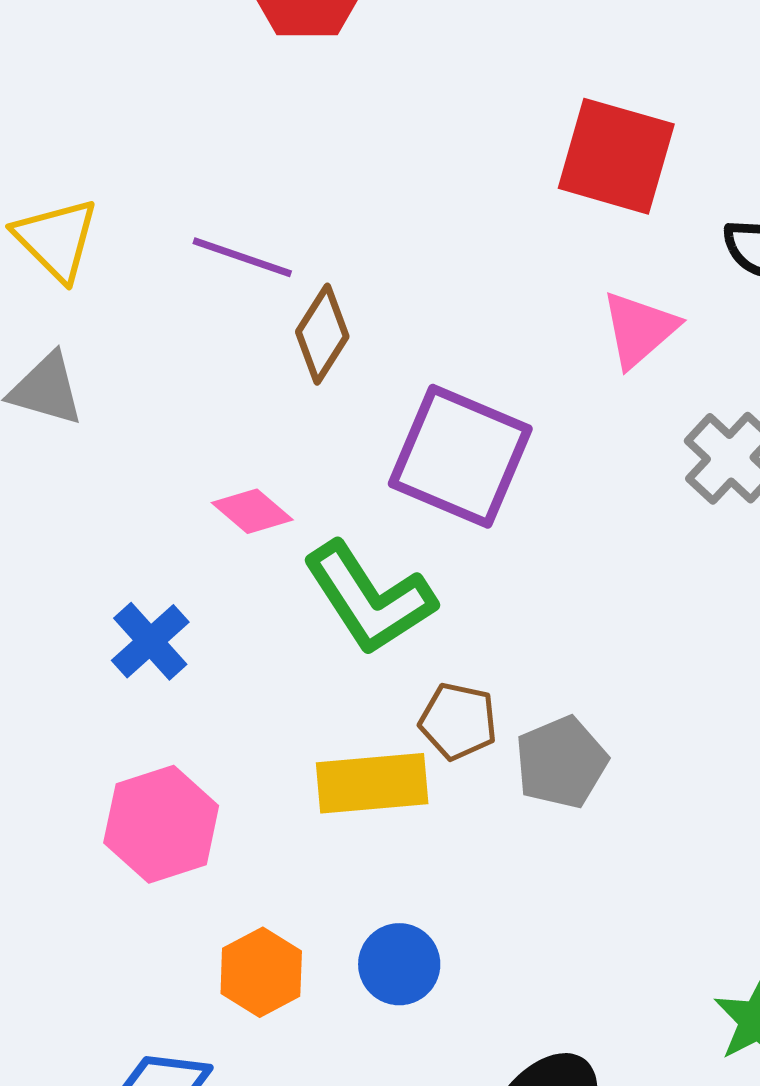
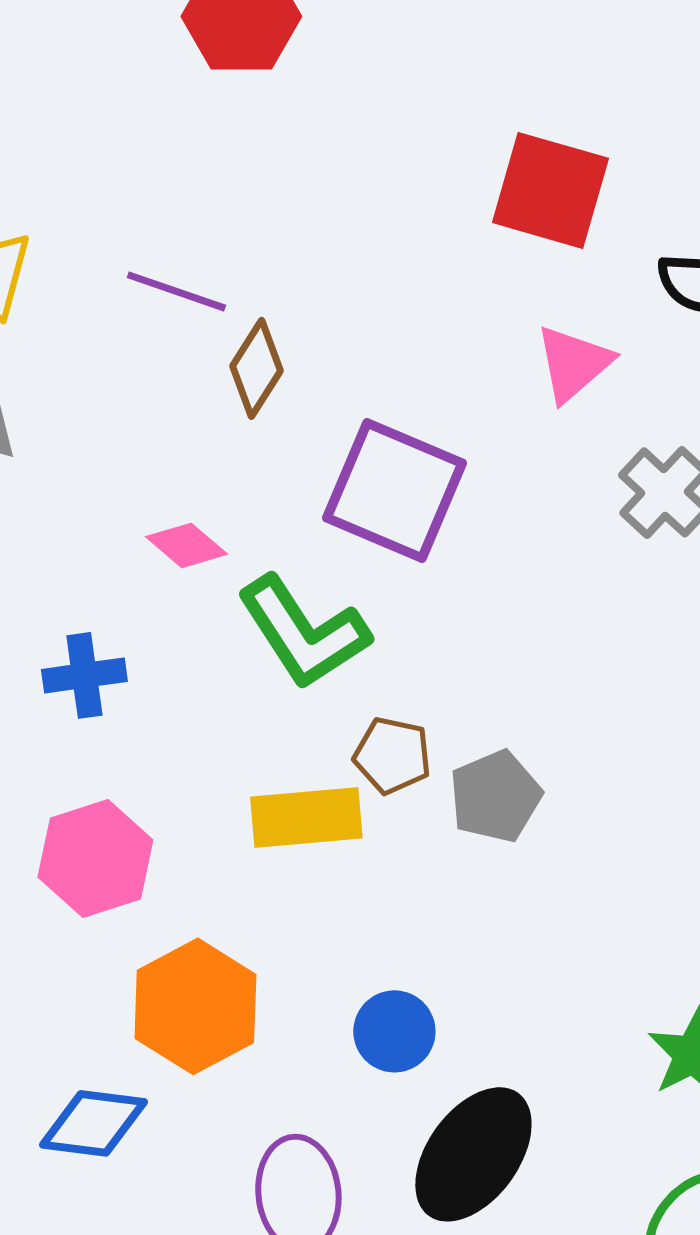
blue cross: (150, 641) -> (84, 675), turned 34
blue circle: (399, 964) -> (394, 1031), moved
orange hexagon: (261, 972) -> (195, 1006), size x1.5

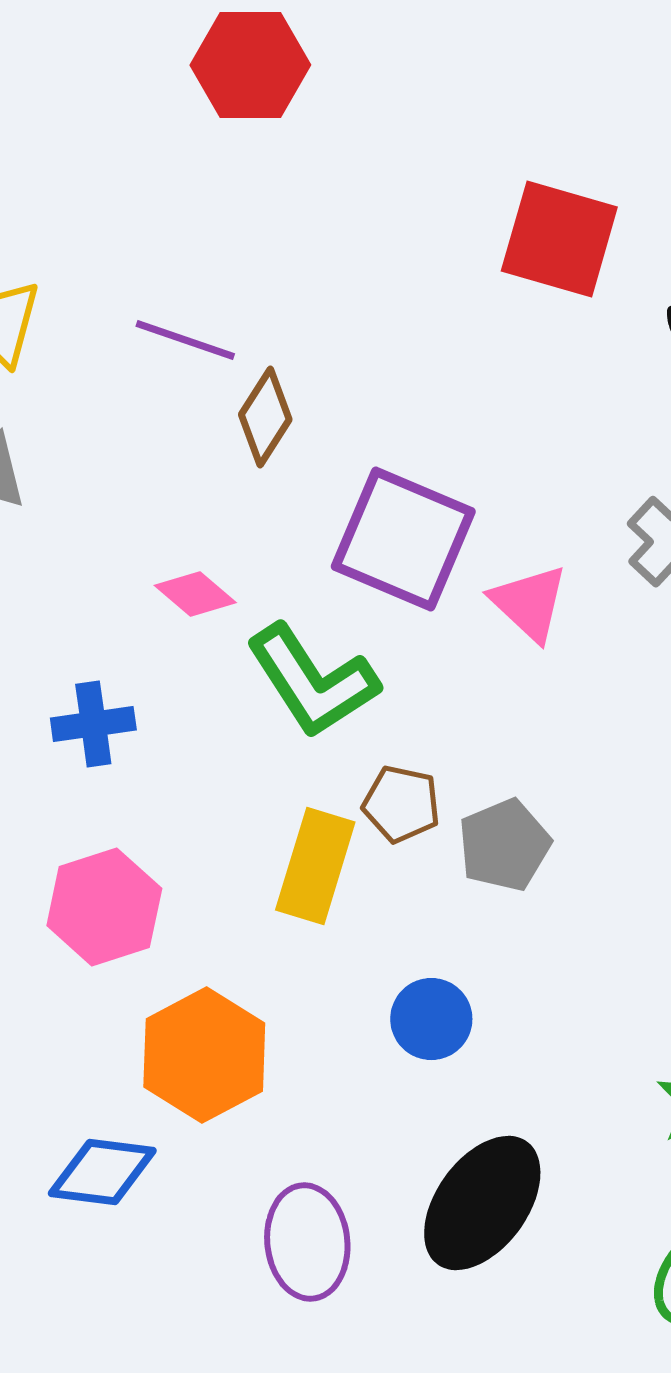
pink triangle: (573, 363) -> (529, 603), moved, turned -36
yellow rectangle: (306, 817) -> (315, 866), turned -68
blue circle: (394, 1031) -> (431, 1019), moved

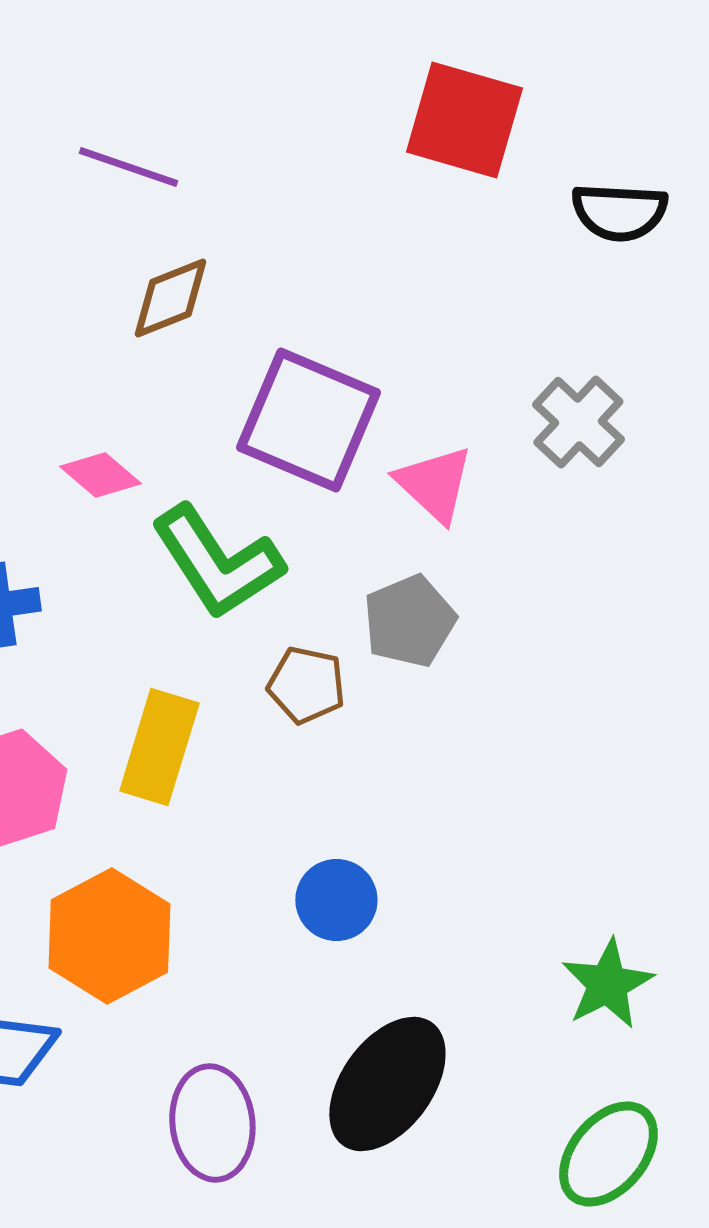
purple line: (185, 340) -> (128, 167), moved
brown diamond: (265, 417) -> (170, 298), turned 36
gray pentagon: (504, 845) -> (409, 621), moved
yellow rectangle: (315, 866) -> (159, 747), moved

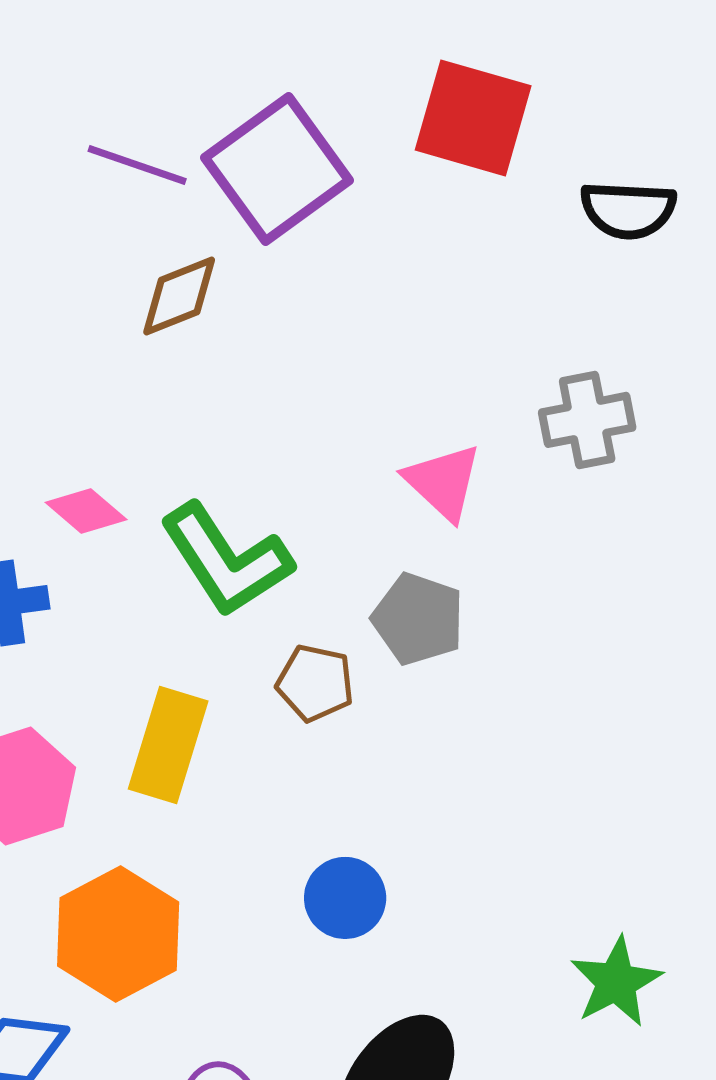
purple square: (308, 420) -> (277, 169), moved, turned 31
gray cross: (578, 422) -> (587, 420), turned 36
pink diamond: (100, 475) -> (86, 511), moved
gray pentagon: (409, 621) -> (418, 619), turned -30

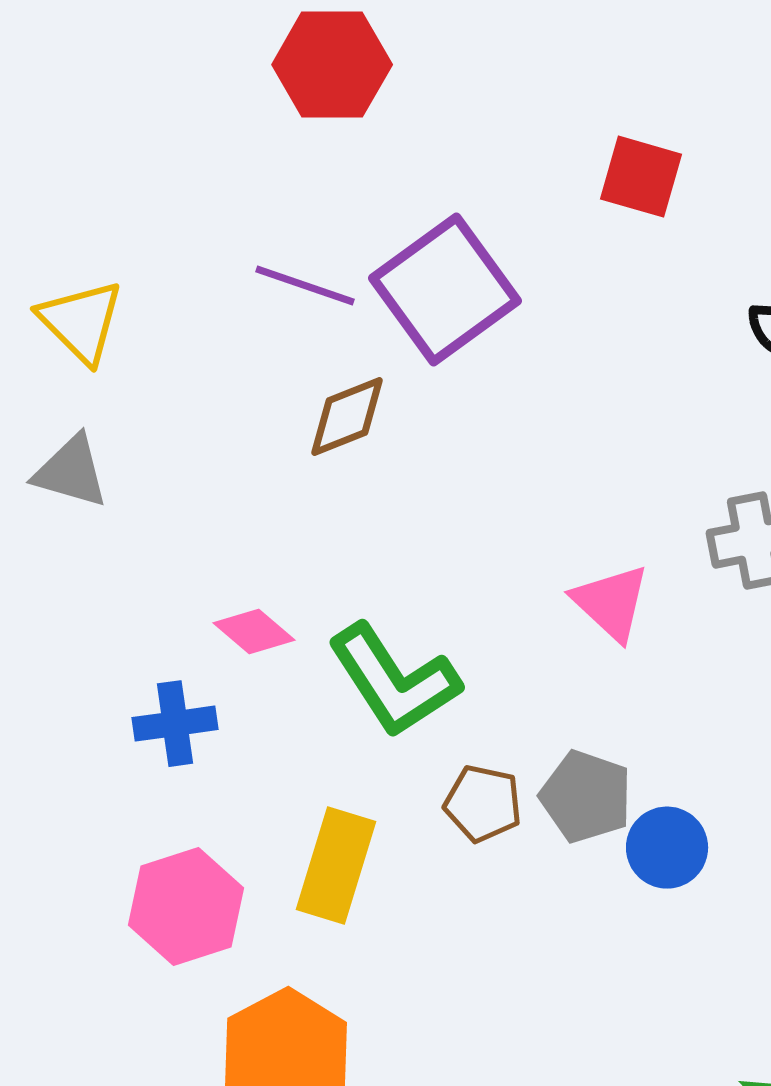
red square: (473, 118) -> (641, 177), moved, size x0.7
gray pentagon: (418, 619) -> (586, 797), moved
blue circle: (345, 898) -> (667, 848), moved

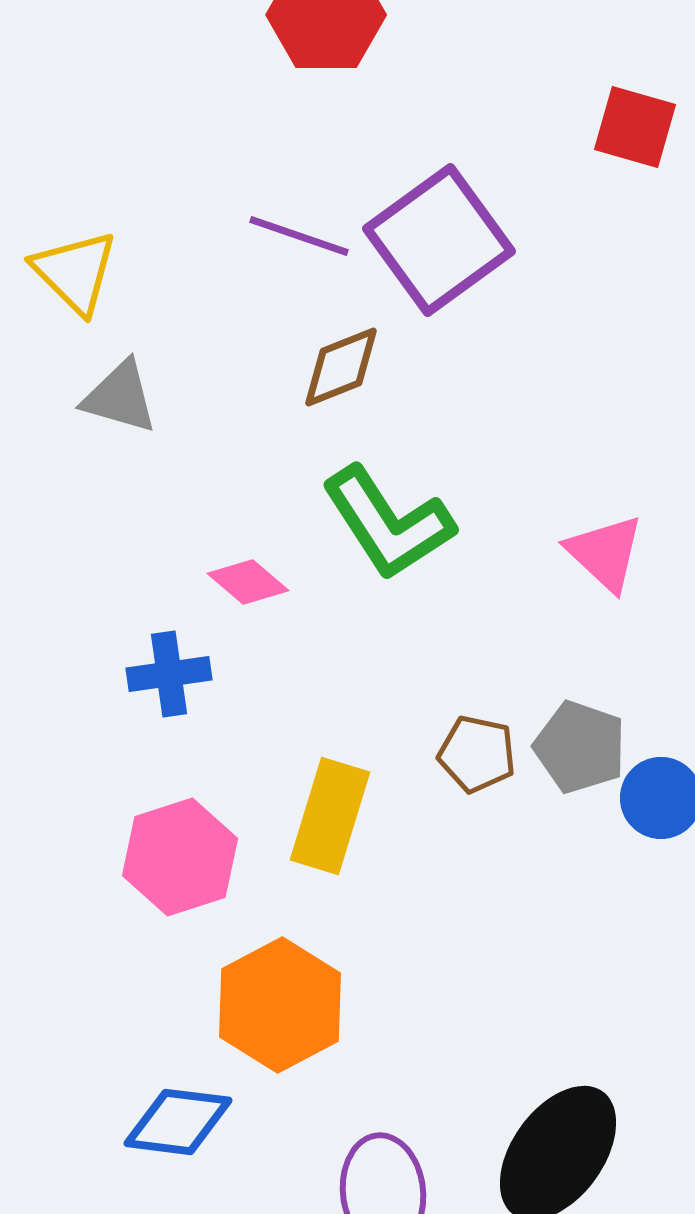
gray triangle: (71, 472) -> (120, 397), moved
green L-shape: (394, 681) -> (388, 523), moved

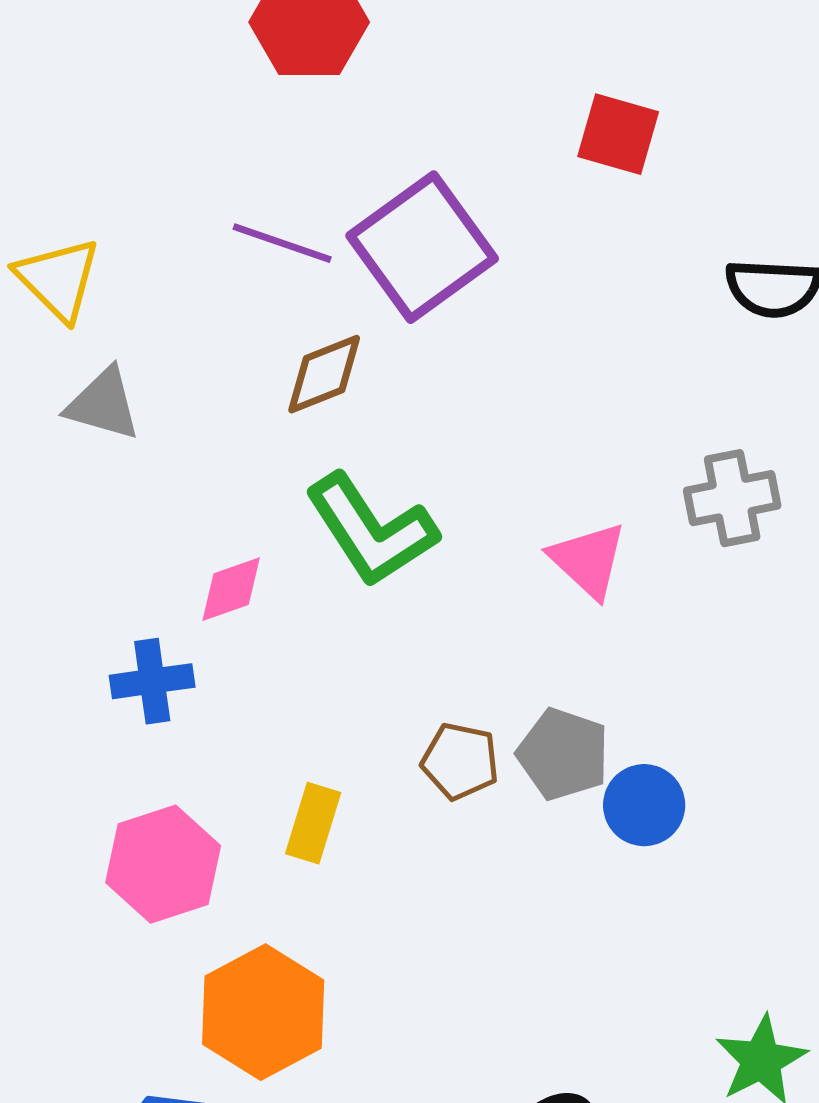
pink diamond: (248, 582) -> (231, 589), turned -60
yellow rectangle: (330, 816) -> (313, 823), size x0.7

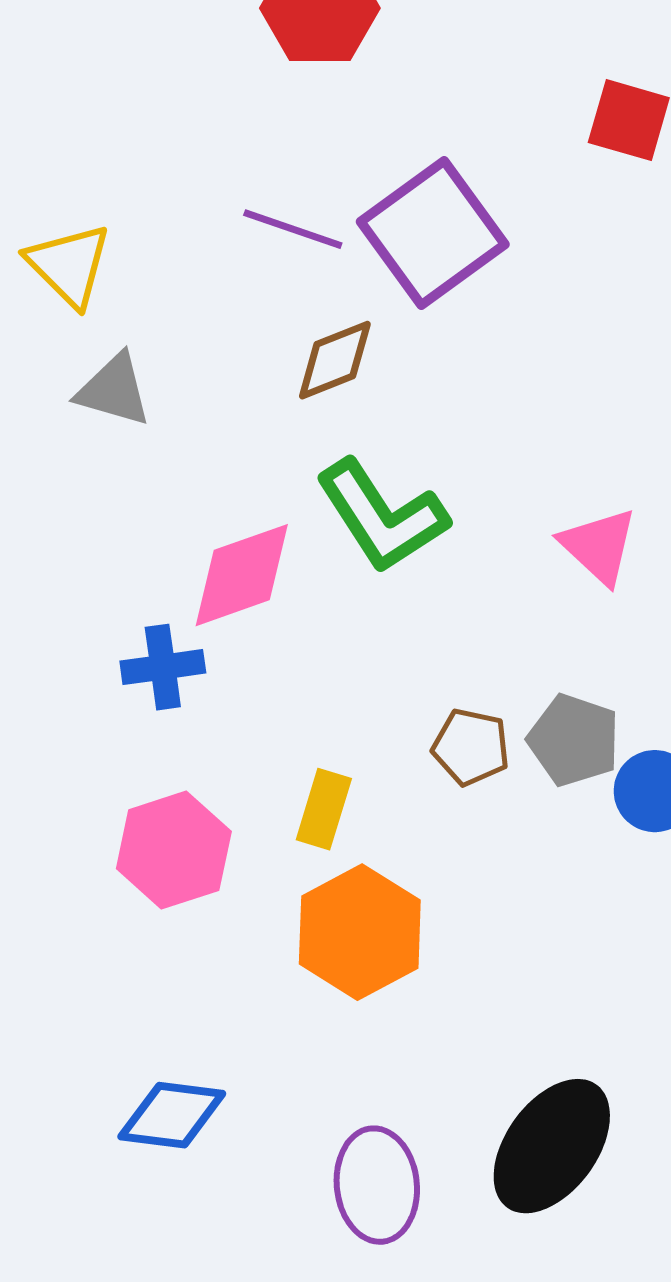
pink diamond: (231, 589) -> (242, 575), size x1.6
orange hexagon: (263, 1012) -> (360, 932), moved

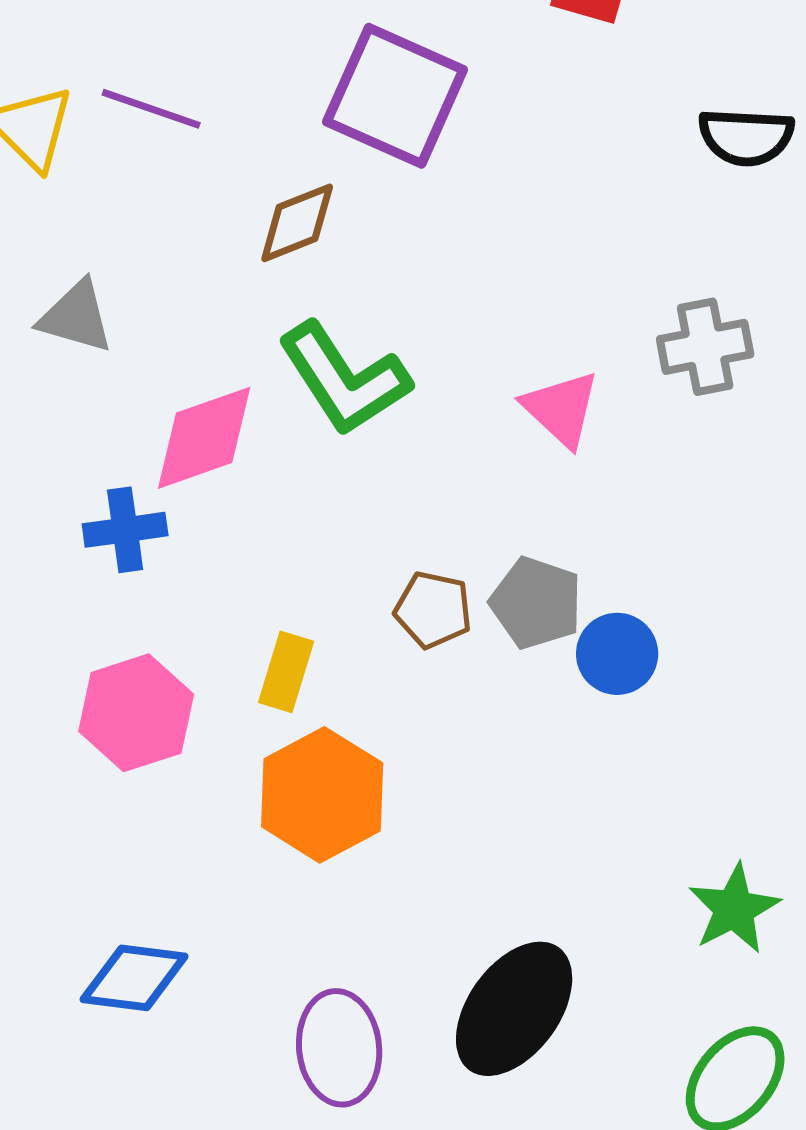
purple line: (293, 229) -> (151, 109), moved
purple square: (433, 233) -> (395, 96), turned -30
gray triangle: (114, 390) -> (76, 317), moved

